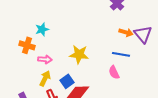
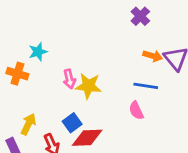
pink arrow: (45, 59) -> (69, 79), moved, turned 72
yellow arrow: (45, 78) -> (28, 124), moved

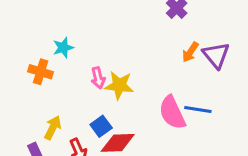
orange arrow: (153, 56) -> (190, 52), turned 108
blue line: (146, 86) -> (198, 110), moved
pink semicircle: (136, 110) -> (172, 113), size x1.6

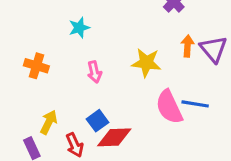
cyan star: (63, 48) -> (79, 28), moved
orange arrow: (190, 52) -> (187, 46), turned 150
yellow star: (119, 85) -> (146, 63), moved

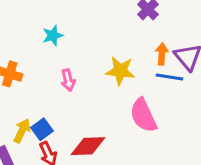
blue line: (195, 104) -> (169, 77), moved
blue square: (97, 121) -> (42, 129), moved

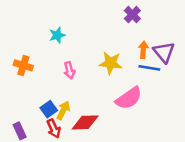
pink semicircle: (143, 115) -> (129, 98), turned -100
yellow arrow: (22, 131) -> (63, 110), moved

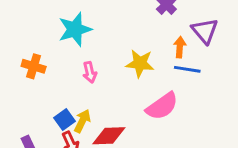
cyan star: (57, 35) -> (75, 29), size x1.6
purple triangle: (164, 52) -> (205, 31), moved

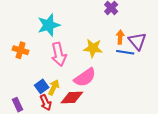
purple triangle: (205, 31) -> (137, 41), moved
pink arrow: (90, 72) -> (59, 54), size x1.6
pink semicircle: (162, 106) -> (85, 77), moved

